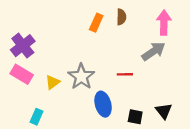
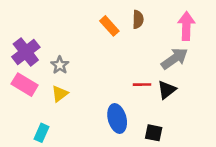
orange rectangle: (96, 23) -> (109, 26), turned -66
gray star: (81, 77) -> (60, 65), moved, size x0.6
black triangle: (164, 111) -> (167, 90), moved, turned 30

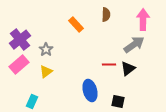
orange rectangle: (109, 26) -> (76, 25), moved
pink rectangle: (25, 85) -> (19, 65), turned -72

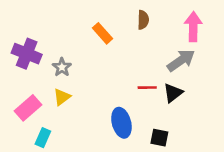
purple cross: (20, 40) -> (27, 54), turned -30
pink rectangle: (19, 65) -> (28, 108), moved

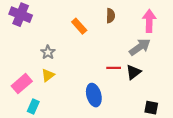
purple cross: (27, 54) -> (21, 15), moved
black square: (159, 138) -> (151, 108), moved

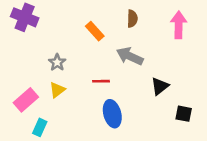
gray arrow: (140, 47) -> (130, 56), moved, turned -120
red line: (114, 68) -> (101, 81), moved
black square: (151, 108) -> (184, 114), moved

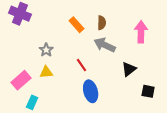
brown semicircle: (132, 19) -> (102, 23), moved
pink arrow: (179, 25) -> (141, 32), moved
red line: (101, 81) -> (81, 65), turned 56
yellow triangle: (57, 90) -> (46, 72), turned 32

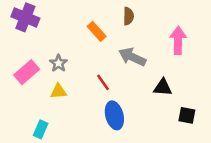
brown semicircle: (102, 23) -> (128, 16), moved
black triangle: (129, 69) -> (163, 87), turned 42
pink rectangle: (21, 80) -> (27, 72), moved

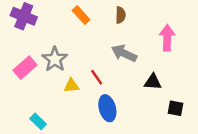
orange rectangle: (97, 31) -> (81, 15), moved
gray star: (58, 63) -> (55, 59), size x1.5
yellow triangle: (58, 91) -> (72, 86), moved
cyan rectangle: (41, 129) -> (38, 121), turned -70

